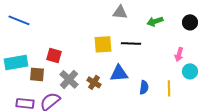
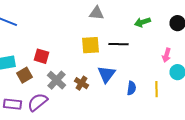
gray triangle: (120, 12) -> (96, 13), moved
blue triangle: (119, 73) -> (106, 74), turned -48
brown square: (37, 74) -> (24, 75), turned -35

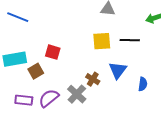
gray cross: (56, 80) -> (77, 94), moved

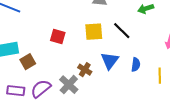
black line: (130, 40) -> (122, 31), turned 42
red square: (53, 52) -> (58, 37), moved
blue semicircle: (143, 84) -> (136, 65), moved

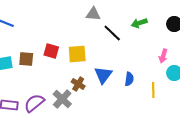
black line: (122, 31) -> (112, 33), moved
yellow square: (94, 32) -> (77, 54), moved
brown square: (28, 62) -> (26, 59), moved, turned 35

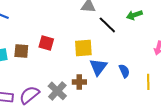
yellow square: (77, 54) -> (83, 48), moved
blue semicircle: (129, 79) -> (124, 71), turned -32
brown cross: (78, 84) -> (79, 82), moved, turned -32

